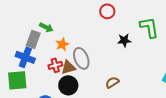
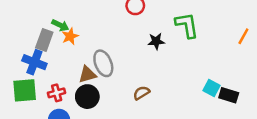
orange star: (62, 44) -> (70, 36), moved
red cross: (55, 65) -> (57, 93), moved

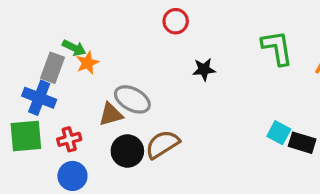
green L-shape: (187, 25) -> (277, 48), moved
gray ellipse: (103, 63) -> (132, 99), turned -40
brown semicircle: (141, 93) -> (162, 144), moved, size x1.5
black circle: (87, 97) -> (127, 151), moved

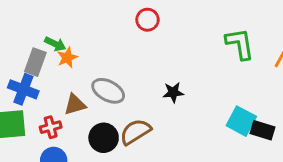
black star: (204, 69) -> (173, 92), moved
brown triangle: (111, 114) -> (75, 104), moved
cyan square: (279, 133) -> (241, 121), size x1.4

